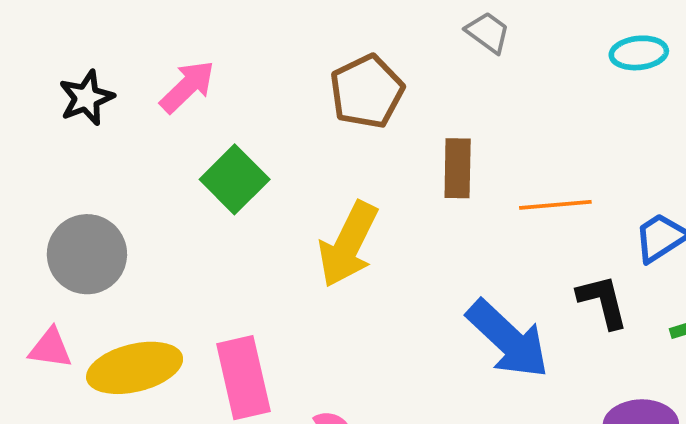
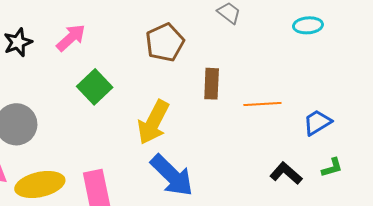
black L-shape: (603, 301) -> (286, 173), moved, turned -36
blue arrow: (508, 339) -> (172, 175), moved

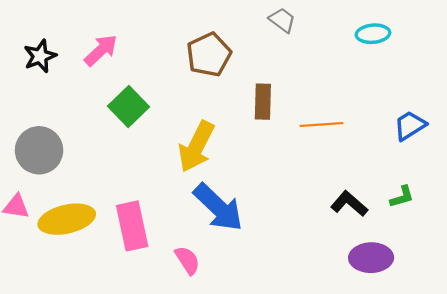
blue trapezoid: (317, 122) -> (410, 126), moved

